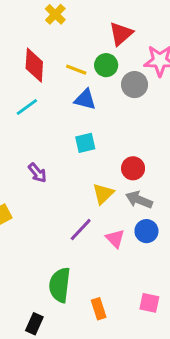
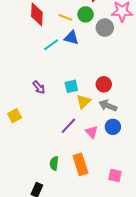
cyan line: (27, 107) -> (51, 45), moved
cyan square: (85, 143) -> (71, 86), moved
green semicircle: (60, 285) -> (54, 163), size x0.6
orange rectangle: (99, 309) -> (80, 164), moved, size x1.5

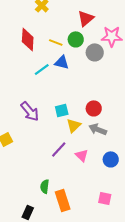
purple arrow: (39, 87) -> (30, 111), size x1.5
blue circle: (113, 127) -> (111, 159), moved
orange rectangle: (80, 164) -> (63, 200), moved

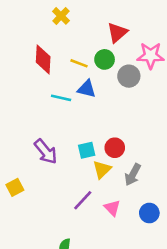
cyan line: (42, 69) -> (61, 98), turned 49
red circle: (94, 108) -> (115, 148), moved
gray arrow: (98, 129) -> (133, 175), turned -84

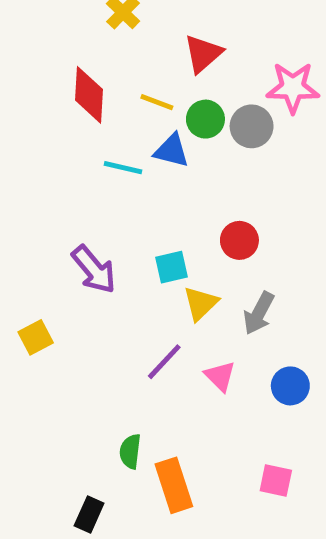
red triangle: (117, 33) -> (203, 54), moved
green circle: (105, 59) -> (205, 119), moved
red circle: (115, 148) -> (239, 240), moved

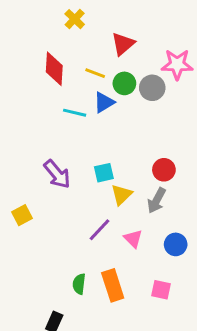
blue triangle: (171, 151) -> (104, 102), turned -45
red circle: (239, 240) -> (164, 170), moved
pink square: (276, 480) -> (161, 290), moved
orange rectangle: (174, 485) -> (113, 285), moved

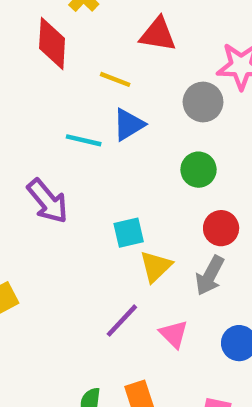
red triangle: (123, 44) -> (158, 34), turned 50
red diamond: (54, 69) -> (52, 43), moved
green circle: (124, 83) -> (199, 170), moved
purple arrow: (57, 174) -> (48, 201), moved

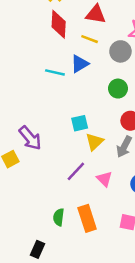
red diamond: (52, 43) -> (59, 24), moved
yellow line: (115, 79) -> (90, 39), moved
purple arrow: (48, 201) -> (30, 138), moved

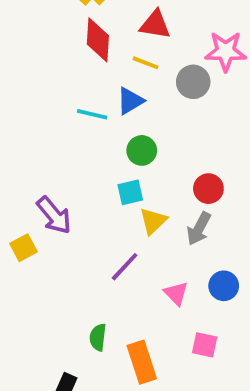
green circle: (118, 89) -> (142, 150), moved
pink triangle: (104, 179) -> (176, 293), moved
orange rectangle: (87, 218) -> (142, 362), moved

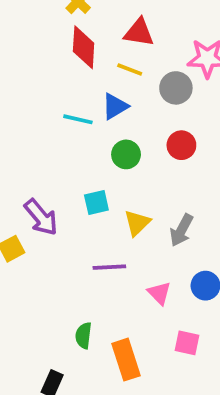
red circle: (208, 189) -> (181, 145), moved
cyan square: (130, 192) -> (96, 202), moved
purple line: (125, 267) -> (109, 267), turned 44

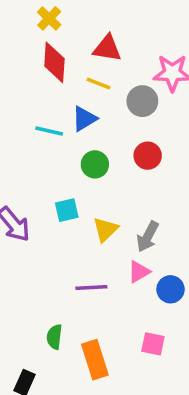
purple line: (109, 267) -> (91, 288), moved
pink triangle: (159, 293) -> (139, 272), moved, turned 45

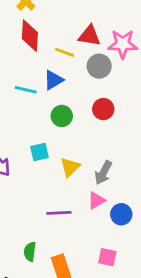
red triangle: (107, 48) -> (89, 36), moved

